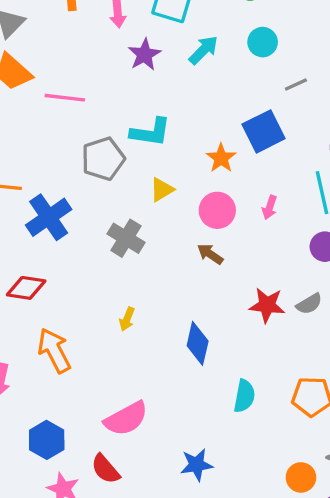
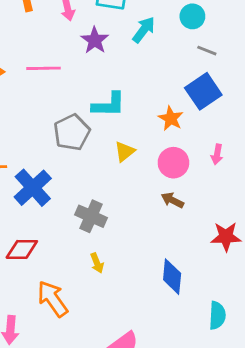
gray line: (296, 85) -> (207, 51), moved, turned 54
pink line: (65, 98) -> (44, 68), moved
gray cross: (126, 238) -> (91, 216), moved
yellow arrow: (127, 319) -> (97, 263), moved, turned -36

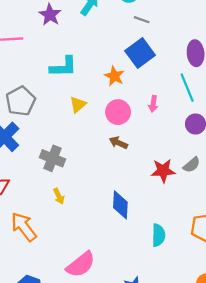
gray pentagon: (72, 132) -> (21, 101), moved

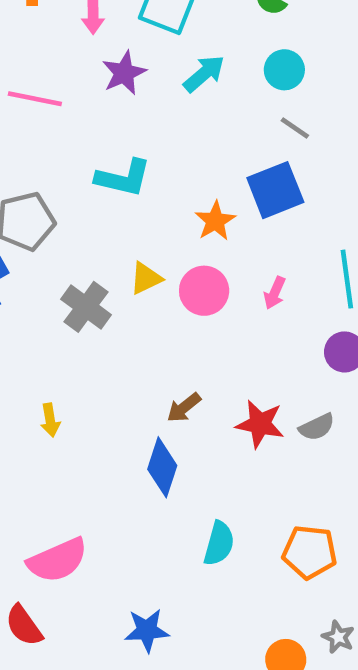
yellow triangle: (78, 105) -> (146, 278), moved
brown arrow: (118, 143) -> (184, 408), moved, turned -78
gray cross: (52, 158) -> (86, 307), moved

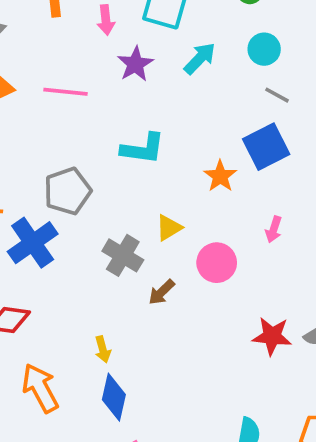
pink circle: (204, 291) -> (217, 263), moved
brown arrow: (184, 408) -> (162, 292), moved
blue diamond: (162, 467) -> (114, 397), moved

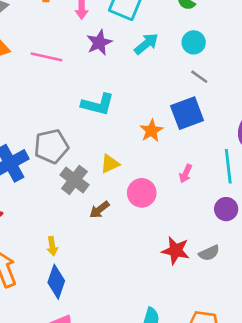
gray pentagon: (67, 191) -> (51, 146), moved

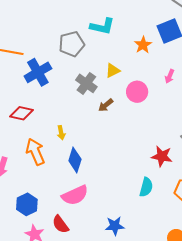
gray pentagon: (51, 146) -> (72, 44), moved
yellow arrow: (52, 246) -> (61, 133), moved
red star: (176, 251) -> (162, 156), moved

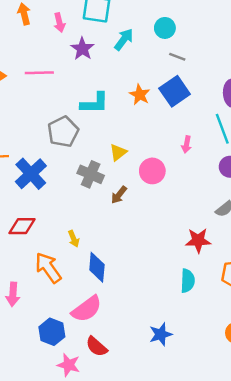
orange star: (143, 45) -> (140, 95), moved
pink semicircle: (75, 195) -> (87, 309), moved

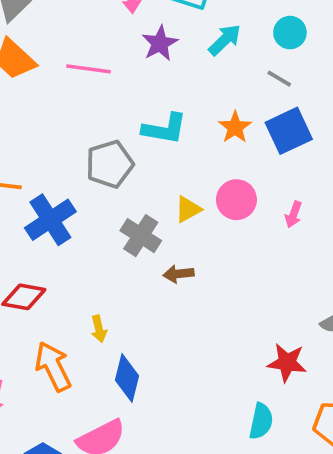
gray line: (177, 57) -> (279, 79), moved
pink circle: (152, 171) -> (236, 200), moved
brown arrow: (119, 195) -> (178, 274), turned 36

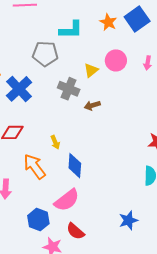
gray pentagon: (110, 164) -> (45, 54), turned 30

